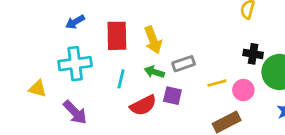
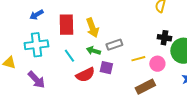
cyan line: (121, 79) -> (69, 56), turned -48

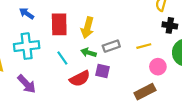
blue arrow: (36, 15) -> (27, 13), turned 64
yellow arrow: (92, 28) -> (87, 28), turned 36
black cross: (164, 38) -> (170, 25), moved
yellow line: (138, 59) -> (144, 46), moved

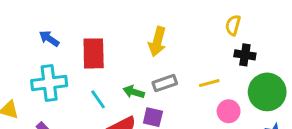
yellow arrow: (87, 28) -> (157, 42), moved

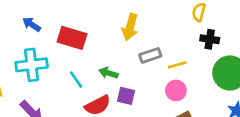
red rectangle: (94, 53) -> (72, 38), turned -72
gray rectangle: (165, 83) -> (150, 55), moved
pink circle: (229, 111) -> (176, 90), moved

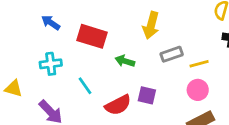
cyan cross: (32, 65) -> (51, 64), size x0.7
green arrow: (108, 73) -> (125, 61), moved
cyan line: (76, 80) -> (85, 86), moved

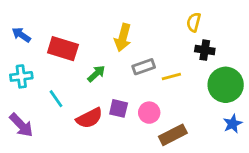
green arrow: (125, 61) -> (96, 74), turned 120
pink circle: (198, 90) -> (149, 113), moved

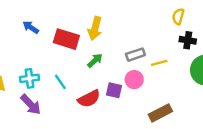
yellow arrow: (123, 38) -> (95, 28), moved
cyan cross: (21, 76) -> (29, 78), moved
pink circle: (149, 113) -> (134, 80), moved

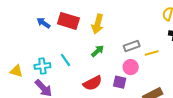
red rectangle: (66, 39) -> (68, 21), moved
cyan line: (60, 82) -> (65, 60), moved
purple square: (114, 90) -> (120, 82), moved

